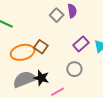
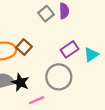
gray circle: (74, 69) -> (59, 77), size x1.5

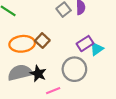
cyan triangle: (91, 55) -> (97, 49), moved

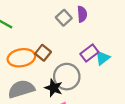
gray circle: (74, 69) -> (67, 77), moved
black star: (38, 74) -> (54, 88), moved

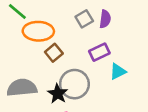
purple rectangle: (89, 53) -> (99, 52), moved
orange ellipse: (21, 58) -> (38, 31), moved

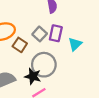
gray square: (84, 19) -> (40, 34), moved
purple rectangle: (99, 52) -> (56, 33), turned -35

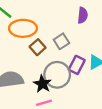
purple rectangle: (56, 33) -> (77, 65), moved

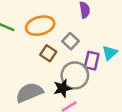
orange ellipse: (23, 28) -> (40, 26), moved
black star: (42, 84) -> (62, 88), turned -30

